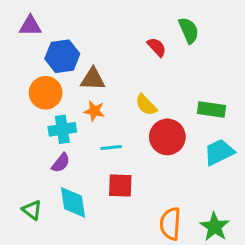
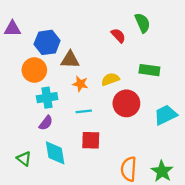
purple triangle: (30, 26) -> (12, 29), moved
yellow semicircle: (146, 105) -> (110, 79), turned 114
green rectangle: (211, 109) -> (149, 70), moved
orange star: (94, 111) -> (80, 84), moved

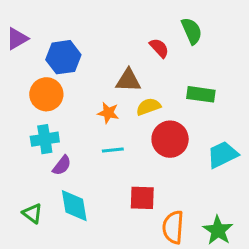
purple triangle: (12, 29) -> (17, 39), turned -30
brown triangle: (70, 60) -> (128, 80), moved
cyan cross: (47, 98) -> (45, 139), moved
red square: (91, 140) -> (142, 198), moved

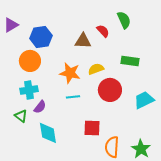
brown triangle: (128, 80) -> (83, 41), moved
orange star: (108, 113) -> (70, 73), size x1.5
green triangle: (32, 213) -> (21, 116), moved

